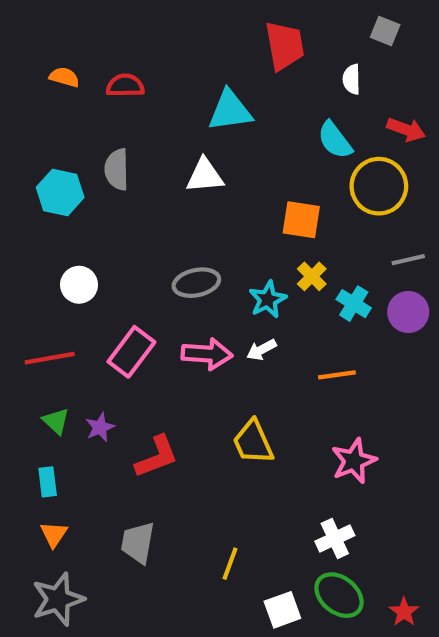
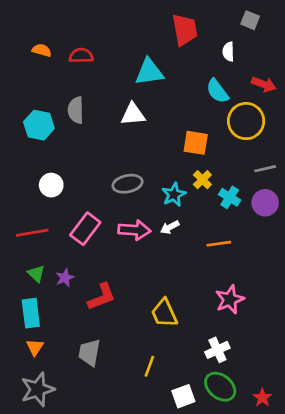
yellow trapezoid: (253, 442) -> (164, 313), moved
cyan rectangle: (48, 482) -> (31, 313), size x1.5

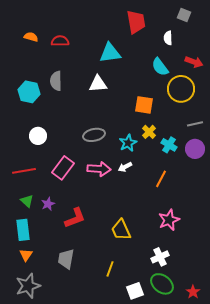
orange line: (219, 244) -> (161, 179), turned -54

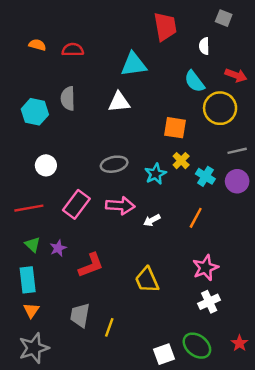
white arrow: (125, 167) -> (152, 220), moved
white cross: (160, 257) -> (209, 302), moved
yellow line: (110, 269) -> (109, 327), moved
red star: (193, 292) -> (240, 343), moved

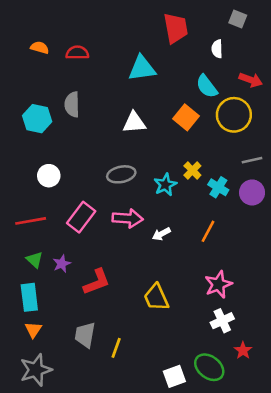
white triangle: (119, 102) -> (134, 123), moved
orange square: (175, 128) -> (186, 117), moved, turned 30
red star: (240, 343) -> (243, 350), moved

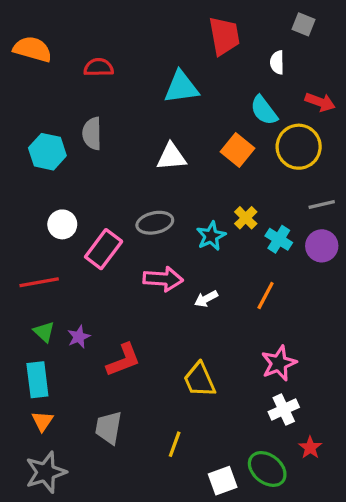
orange semicircle: (40, 47) -> (33, 49), moved, size x1.6
pink rectangle: (81, 217) -> (104, 249), moved
yellow line: (116, 348) -> (175, 444), moved

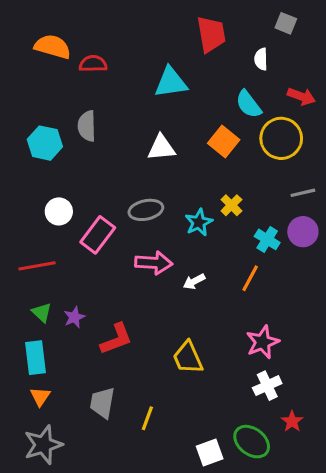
orange semicircle: (33, 49) -> (53, 47), moved
cyan cross: (279, 239) -> (267, 239), moved
yellow line: (175, 444) -> (147, 418), moved

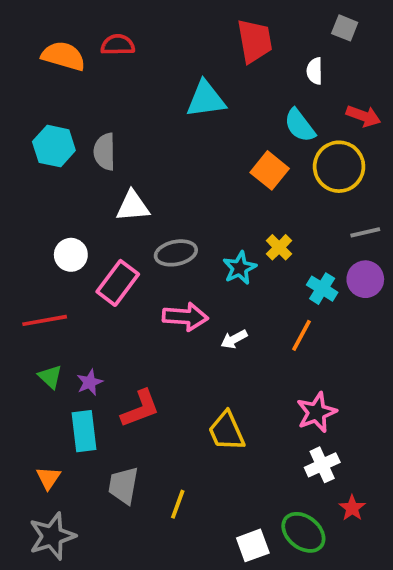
red semicircle: (93, 64) -> (118, 45), moved
cyan hexagon: (45, 143) -> (54, 146), moved
white triangle: (161, 148) -> (133, 206), moved
cyan rectangle: (35, 358) -> (84, 431), moved

